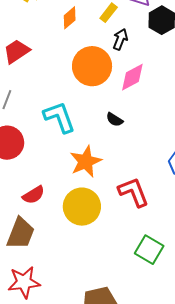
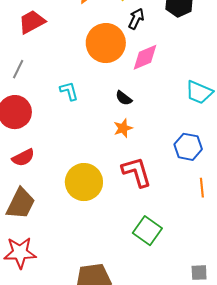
cyan L-shape: (59, 117) -> (69, 91), size x0.6
orange star: (86, 161) -> (123, 128), moved, size x0.6
red semicircle: (34, 195) -> (23, 158), moved

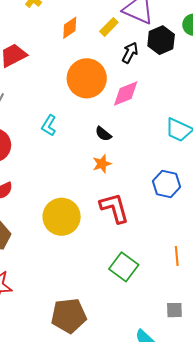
black arrow: (136, 19) -> (130, 53), moved
cyan L-shape: (69, 91) -> (49, 125), turned -135
orange line: (202, 188) -> (177, 256), moved

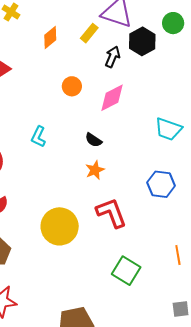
orange circle: (87, 78) -> (72, 86), size x0.5

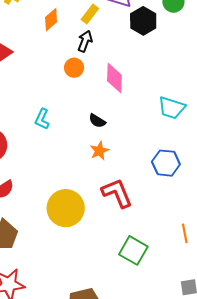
black arrow: (112, 57) -> (85, 41), moved
pink diamond: (112, 98) -> (114, 78), turned -60

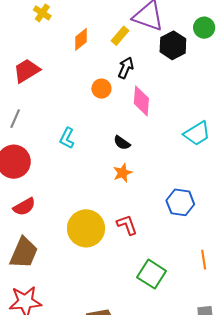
black arrow: (85, 41) -> (126, 68), moved
cyan trapezoid: (172, 108) -> (197, 134), turned -52
blue hexagon: (166, 163) -> (180, 202), moved
red L-shape: (117, 193) -> (127, 225), moved, size x0.7

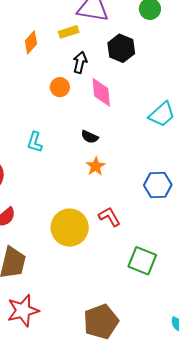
yellow rectangle: (120, 36) -> (69, 32), turned 42
black hexagon: (173, 45) -> (121, 48), moved

